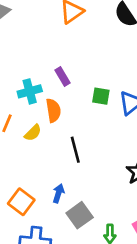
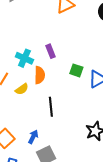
cyan cross: (30, 91) -> (24, 58), turned 30

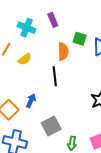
orange semicircle: (40, 75) -> (63, 51), moved
blue arrow: (33, 137) -> (31, 101), moved

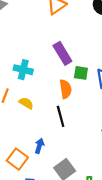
purple rectangle: (53, 20) -> (62, 53), moved, size x1.5
yellow semicircle: (25, 59) -> (26, 103), turned -104

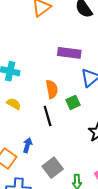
purple rectangle: (62, 53) -> (69, 53), moved, turned -50
green square: (81, 73) -> (73, 102), moved, turned -32

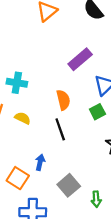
purple rectangle: (69, 53) -> (80, 59), turned -45
green square: (73, 102) -> (97, 112), moved

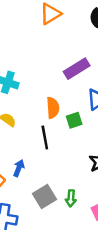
green square: (97, 112) -> (74, 120), moved
green arrow: (96, 199) -> (71, 198), moved

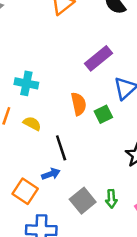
black line: (45, 138) -> (61, 148), moved
blue arrow: (19, 168) -> (51, 174), turned 56

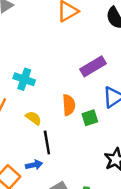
yellow semicircle: (32, 123) -> (33, 118), moved

